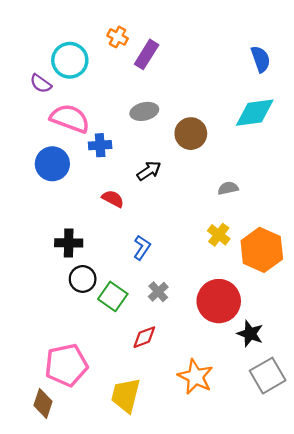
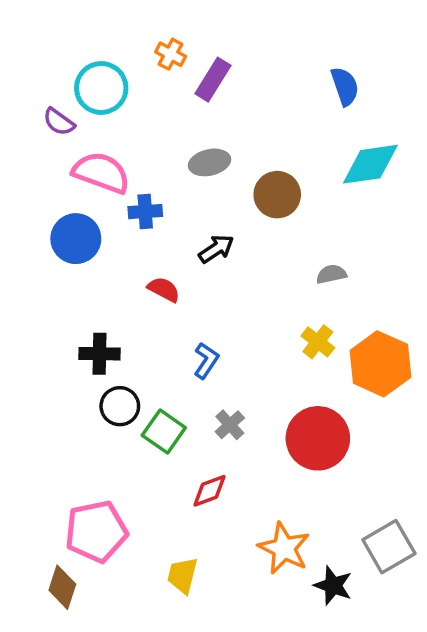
blue semicircle: (261, 59) -> (345, 86), moved
black star: (250, 334) -> (333, 586), moved
yellow trapezoid: (126, 395) -> (182, 575), size x0.7

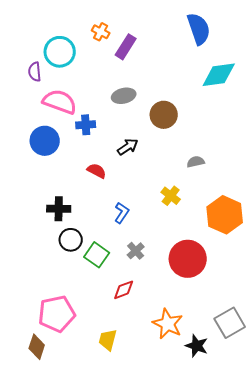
blue semicircle: (345, 86) -> (199, 29), moved, size x1.4
purple semicircle: (59, 122) -> (35, 72), turned 48
cyan diamond: (370, 164) -> (219, 75), moved
yellow cross: (318, 342) -> (171, 196), moved

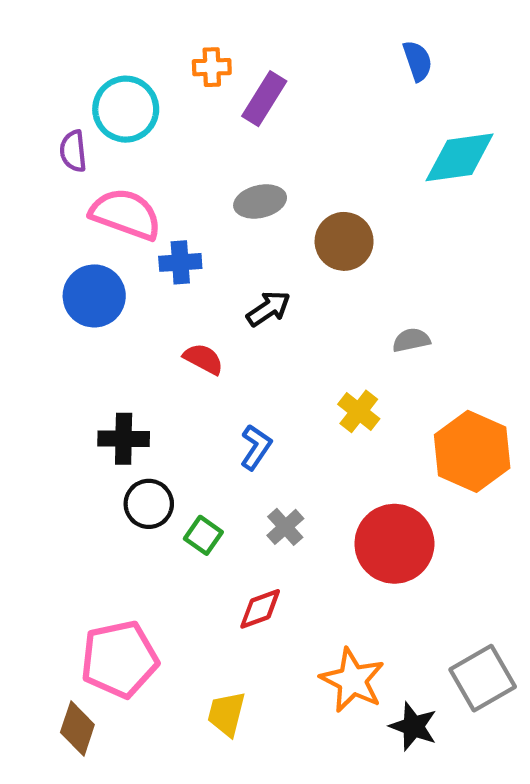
blue semicircle: (199, 29) -> (418, 61), size x0.6
orange cross: (101, 32) -> (212, 67), turned -30
green square: (97, 255) -> (203, 535), size x0.7

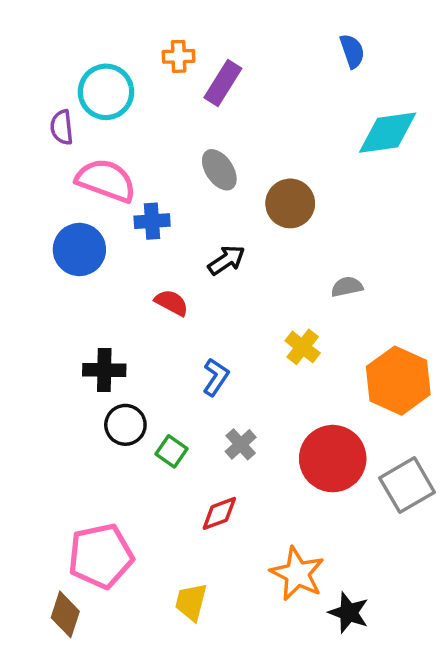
gray ellipse: (260, 201) -> (219, 170), turned 69
gray square: (483, 678) -> (407, 485), moved

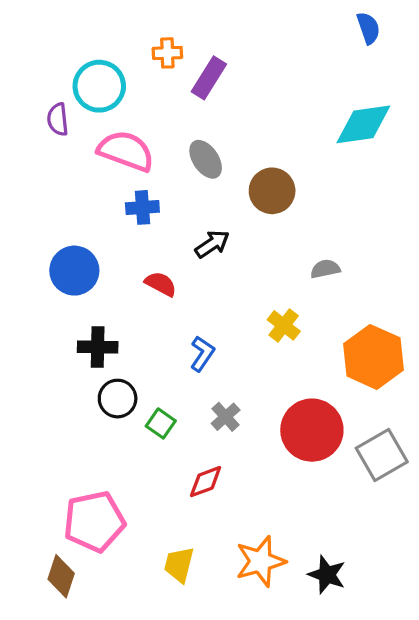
blue semicircle: (352, 51) -> (368, 28), moved
pink semicircle: (106, 180) -> (126, 151), moved
blue circle: (79, 249) -> (74, 271), moved
orange star: (297, 574) -> (260, 561), moved, turned 30

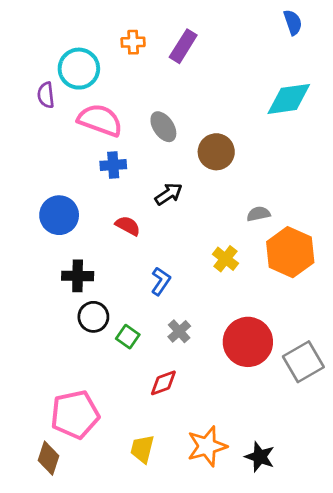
purple rectangle: (209, 78) -> (183, 46), moved
orange hexagon: (373, 357) -> (290, 252), moved

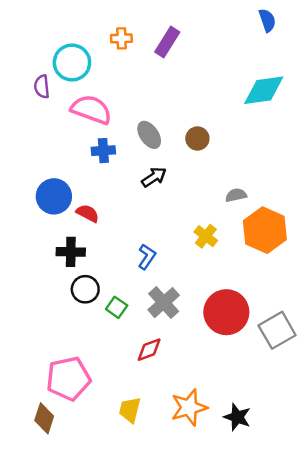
gray ellipse: (163, 127) -> (149, 135), moved
brown circle: (216, 152) -> (197, 138), size x0.7
red semicircle: (128, 226) -> (88, 213), moved
gray cross: (179, 331) -> (164, 303), size x1.5

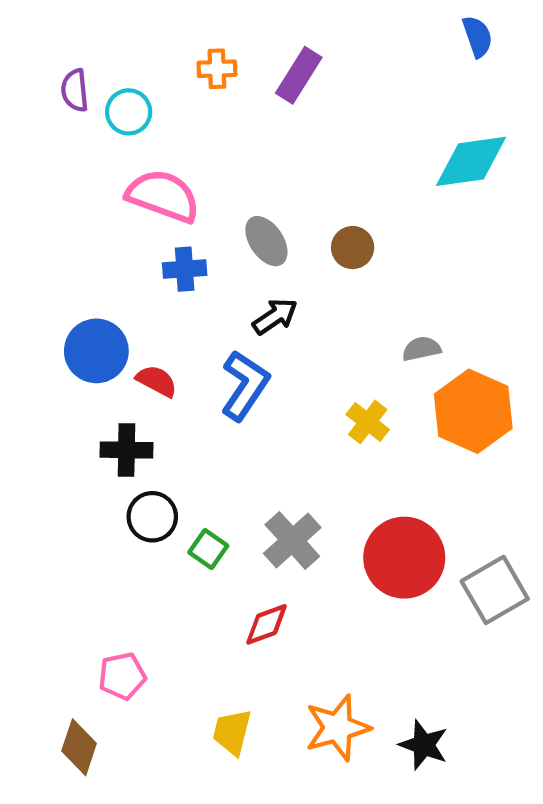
cyan circle: (72, 63) -> (129, 112), size x0.7
purple semicircle: (42, 87) -> (75, 90), moved
blue L-shape: (147, 257) -> (245, 385), moved, size x1.5
pink pentagon: (68, 379) -> (122, 676), size x0.6

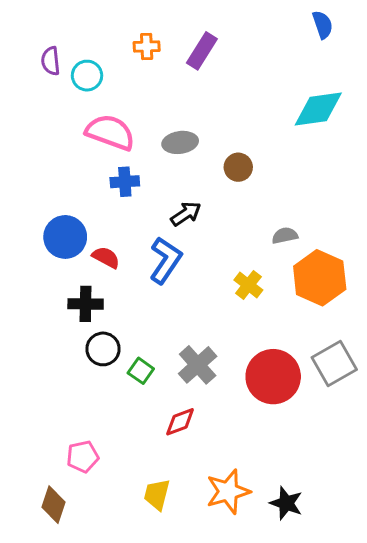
gray ellipse: (266, 241) -> (180, 142), moved, turned -64
gray square: (495, 590) -> (334, 364), moved

